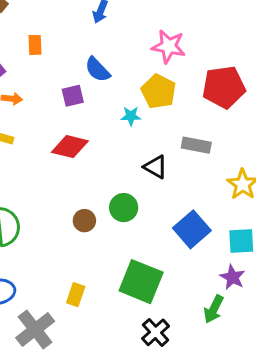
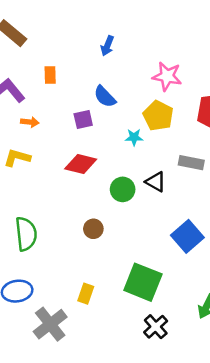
green circle: (124, 208) -> (123, 189), moved

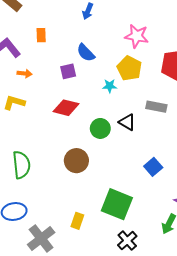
brown circle: (93, 229) -> (76, 161), size x1.5
blue square: (187, 236) -> (153, 167), size x0.7
yellow rectangle: (86, 294) -> (77, 221), moved

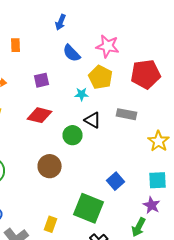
blue semicircle: (86, 53) -> (72, 53), moved
black triangle: (127, 122) -> (93, 120), moved
blue square: (153, 167) -> (116, 181), moved

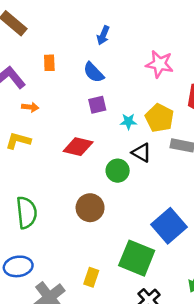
blue semicircle: (72, 53) -> (94, 72), moved
yellow pentagon: (101, 77) -> (159, 118), moved
purple square: (42, 80) -> (97, 105), moved
blue square: (116, 181) -> (169, 226), size x1.6

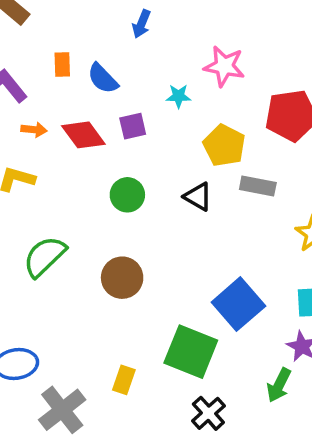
blue semicircle: (94, 72) -> (103, 79), moved
cyan star: (128, 121) -> (178, 96), moved
red diamond: (78, 147) -> (83, 135), moved, turned 40
green circle: (118, 171) -> (127, 195), moved
green semicircle: (27, 213) -> (45, 257), moved, turned -128

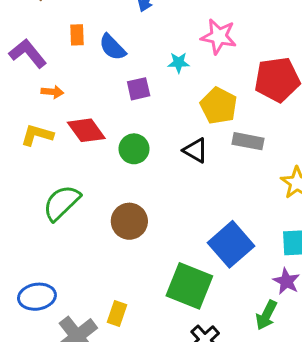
red diamond: (83, 135) -> (86, 130), moved
yellow rectangle: (124, 380) -> (117, 314), moved

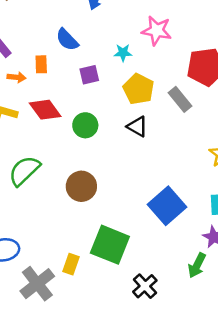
orange rectangle: (77, 35) -> (41, 64), moved
yellow pentagon: (219, 106) -> (138, 89), moved
gray rectangle: (248, 141) -> (180, 99), moved, turned 40
green square: (189, 286) -> (110, 245), moved

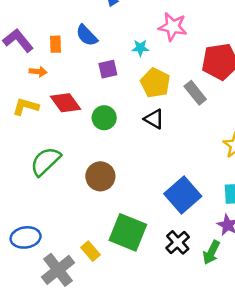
orange rectangle: (41, 64) -> (56, 44), moved
yellow rectangle: (71, 264) -> (90, 251), turned -60
black cross: (145, 286) -> (178, 242), moved

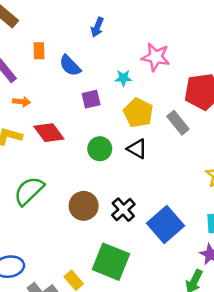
orange rectangle: (56, 44) -> (39, 51), moved
green circle: (104, 118) -> (100, 149), moved
black cross: (178, 242) -> (123, 210), moved

